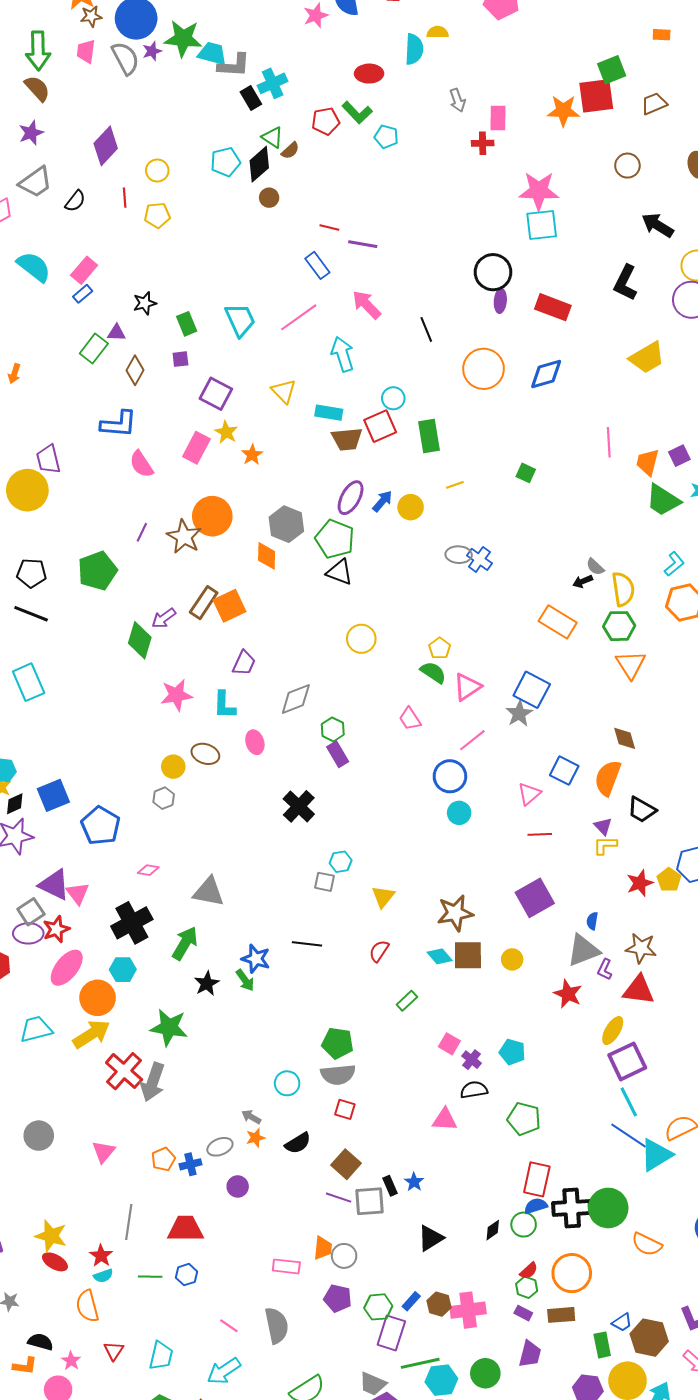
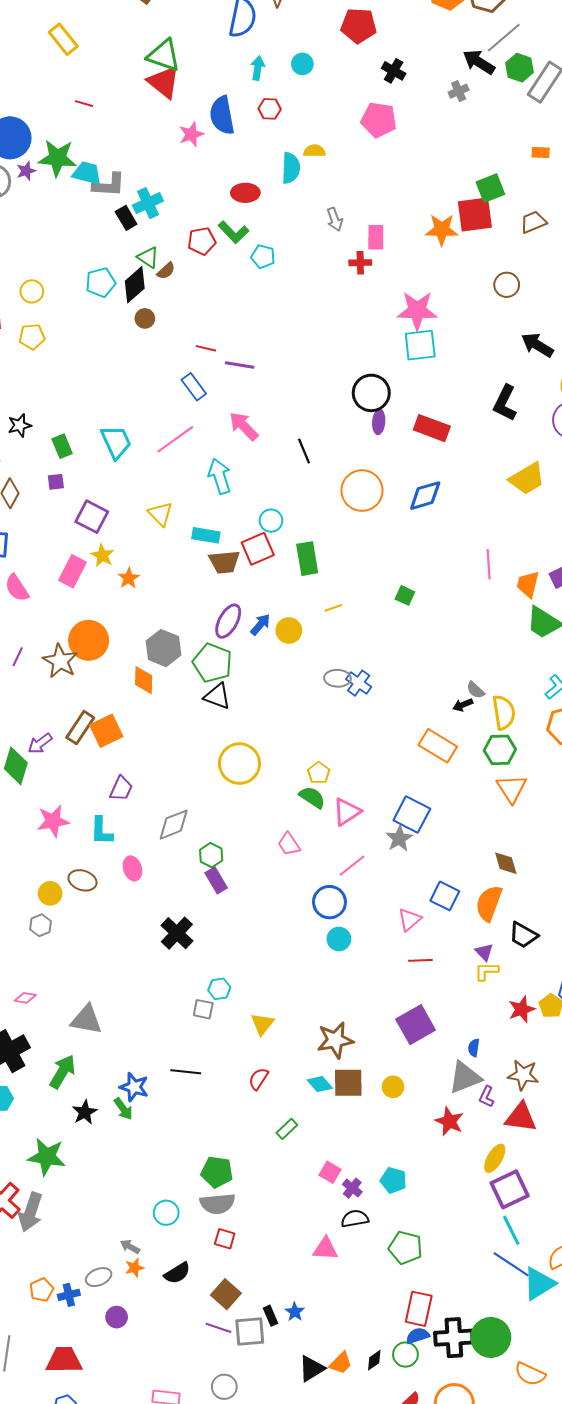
yellow circle: (361, 639) -> (240, 764), size x1.4
orange trapezoid: (323, 1248) -> (341, 1363), moved, turned 40

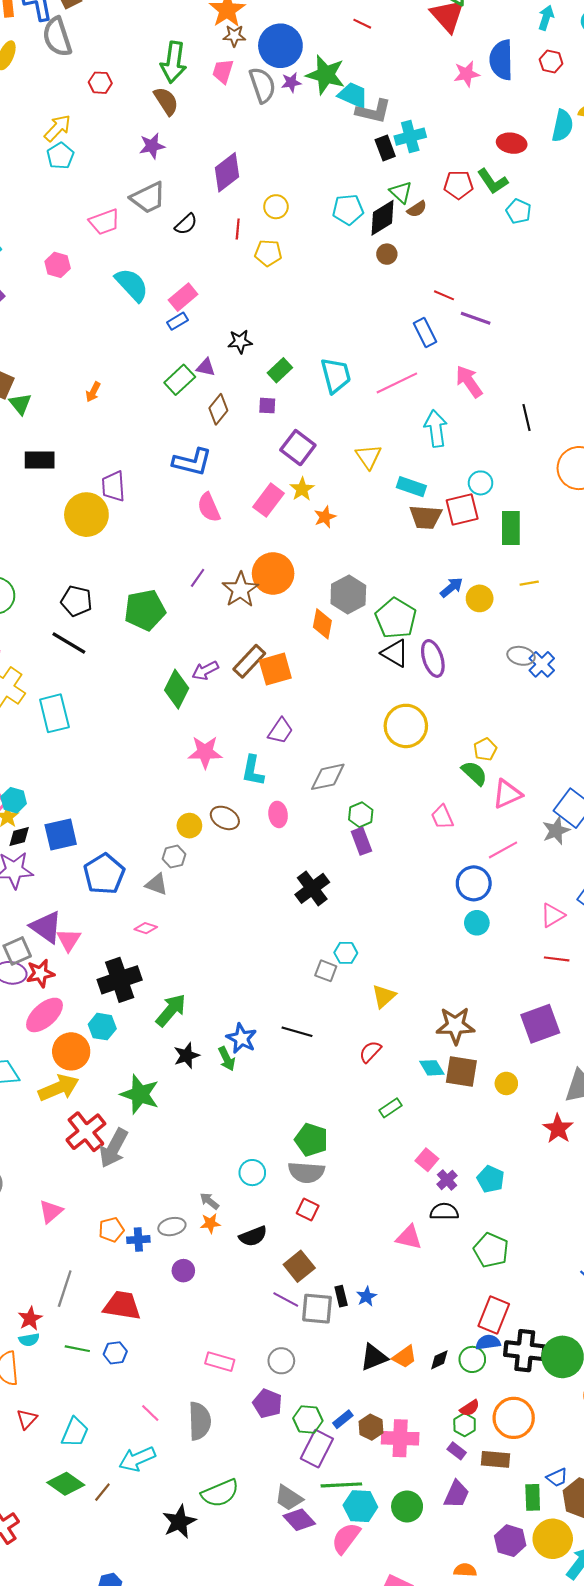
green rectangle: (62, 446) -> (280, 370), turned 60
purple ellipse: (228, 621) -> (433, 658), moved, turned -56
gray triangle: (86, 1020) -> (157, 884), moved, size x0.7

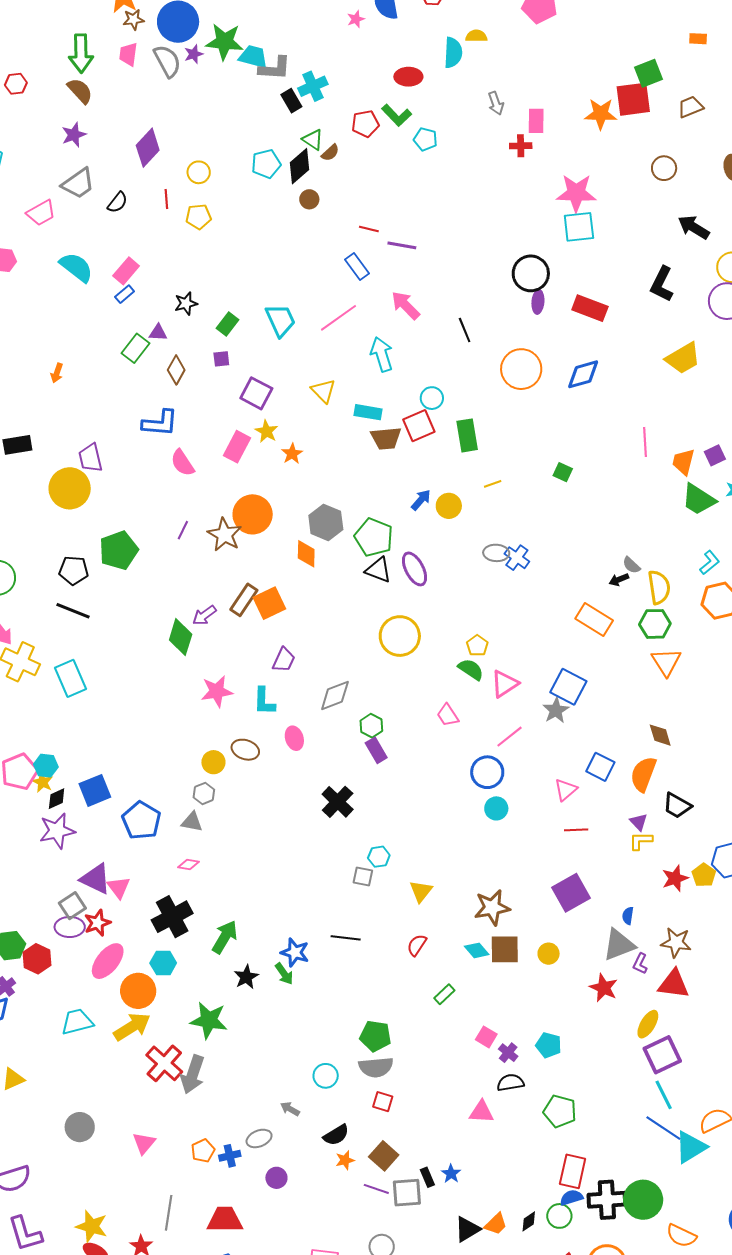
pink star: (467, 74) -> (356, 19), size x0.7
green pentagon: (145, 610) -> (119, 550), moved
orange star: (210, 1223) -> (345, 1160), moved

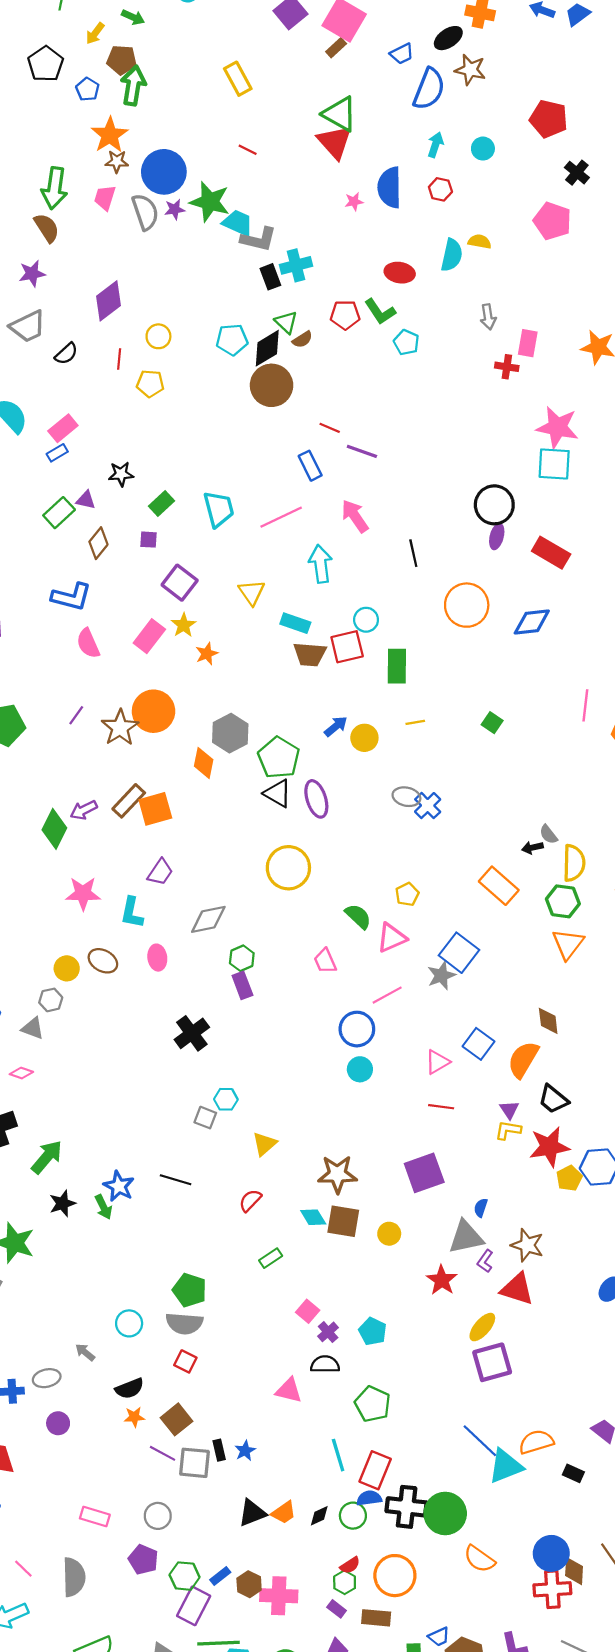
brown circle: (309, 199) -> (272, 385), size x2.0
yellow pentagon: (477, 646) -> (407, 894), moved
red star: (675, 878) -> (549, 1147), moved, size x1.4
cyan line: (664, 1095) -> (338, 1455), moved

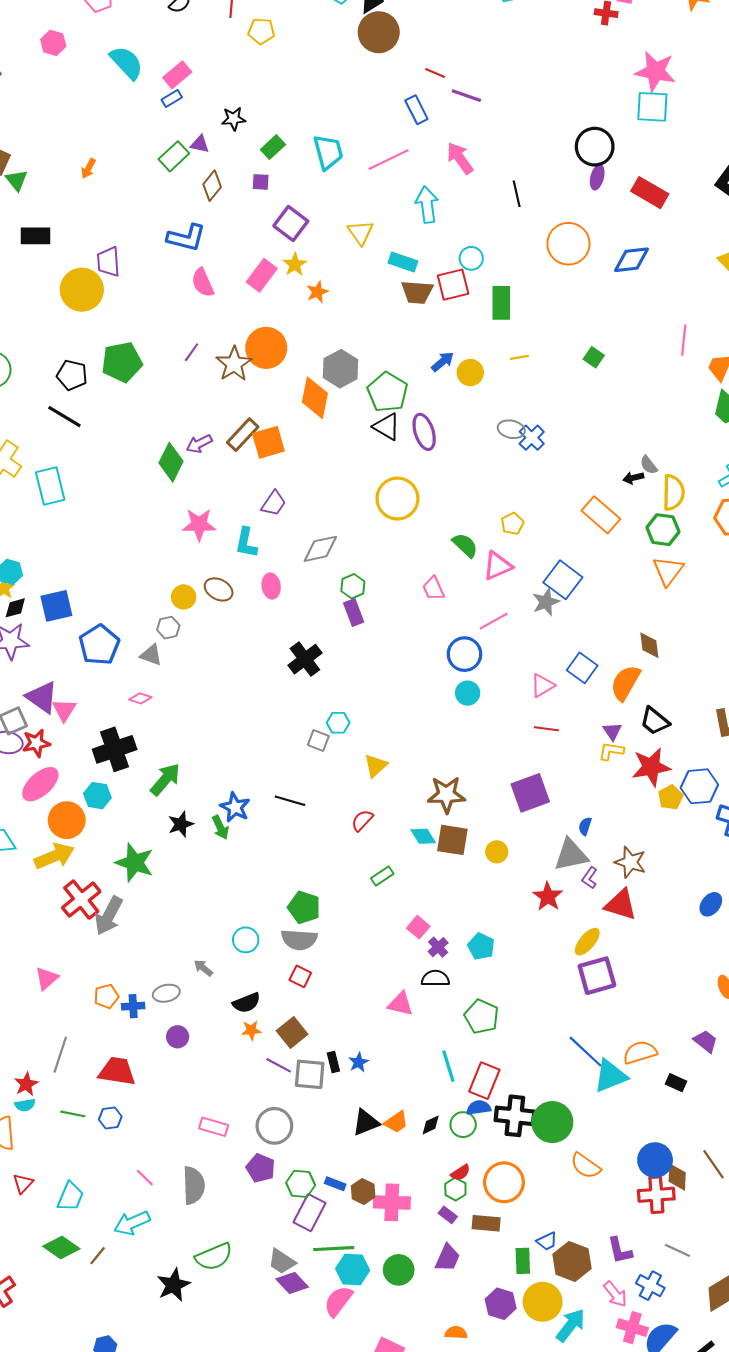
orange diamond: (204, 763) -> (315, 398), size x1.4
gray circle: (158, 1516) -> (274, 1126), size x1.4
blue rectangle: (220, 1576) -> (335, 1184), turned 60

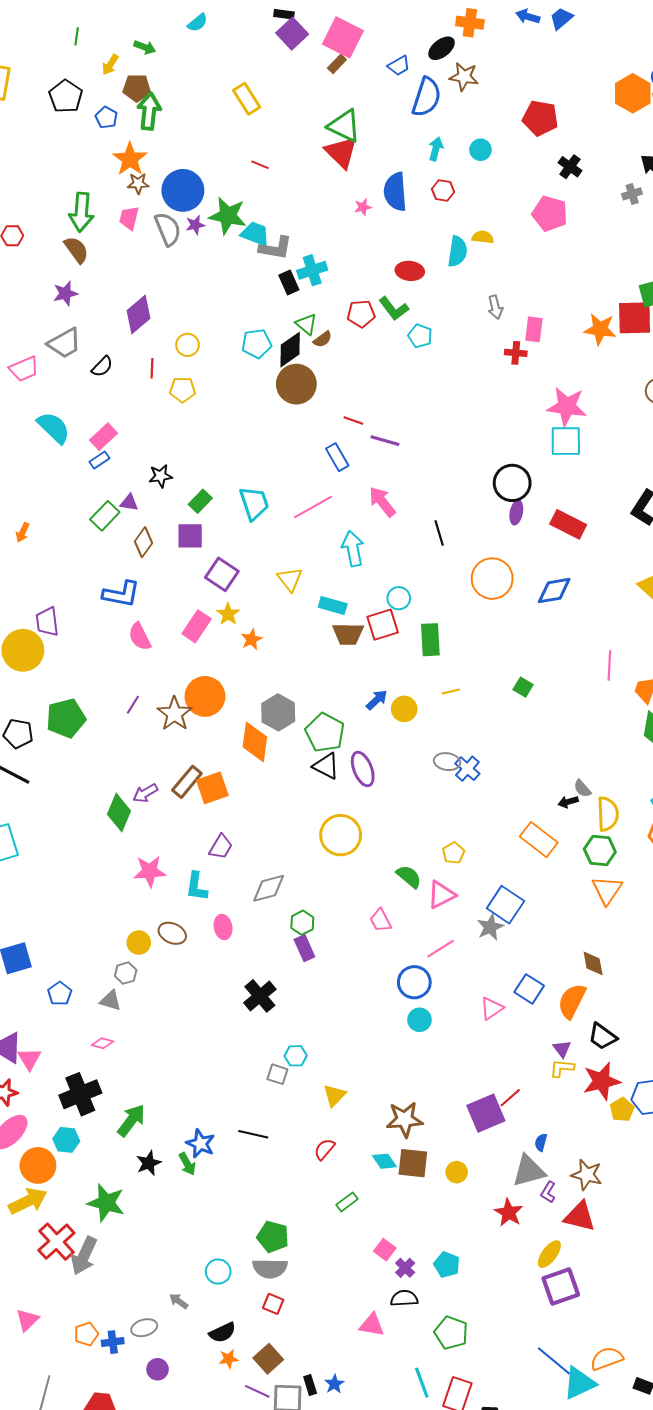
purple square: (261, 182) -> (190, 536), size x1.6
blue pentagon: (99, 645) -> (60, 994), size x0.6
red line: (546, 729) -> (510, 1098), moved, turned -45

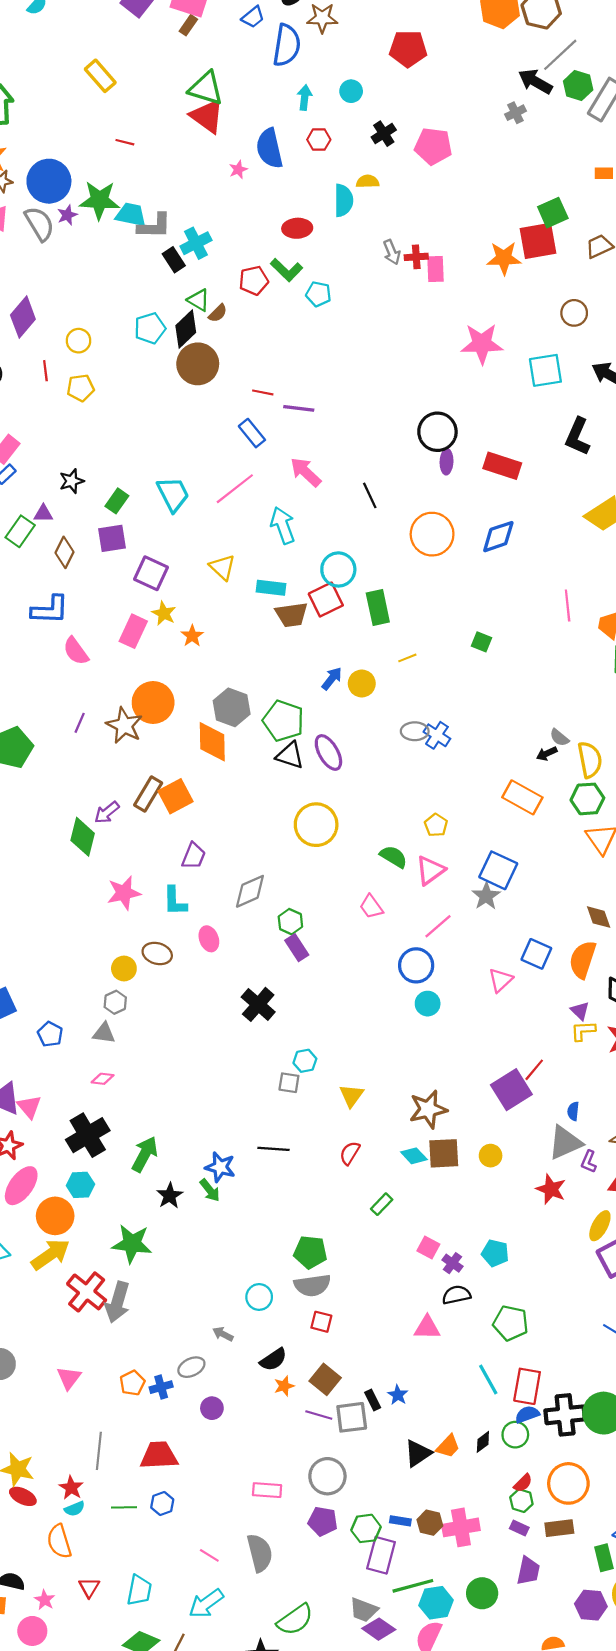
black cross: (570, 167) -> (384, 134), moved, turned 30
red cross: (516, 353) -> (416, 257), moved
cyan square: (566, 441) -> (545, 370), moved
cyan circle: (399, 598) -> (338, 569), size x1.4

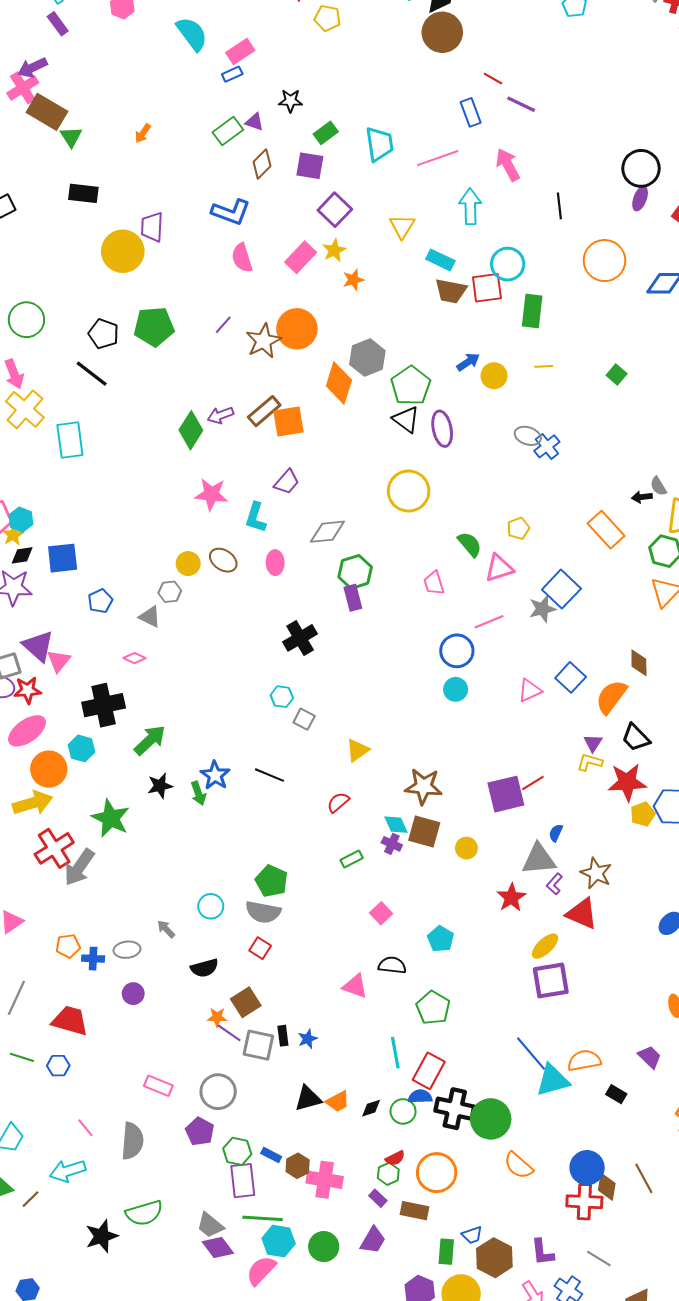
green hexagon: (290, 922) -> (355, 572), size x1.4
cyan hexagon: (305, 1061) -> (282, 697), moved
purple cross: (452, 1263) -> (392, 844), moved, turned -30
orange star: (284, 1386) -> (217, 1017), moved
purple rectangle: (381, 1555) -> (243, 1181), turned -40

